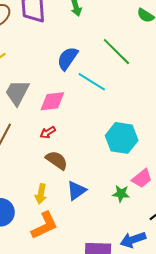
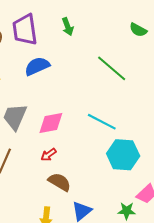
blue semicircle: (68, 58) -> (37, 66), moved, turned 35
cyan line: (92, 82) -> (102, 122), moved

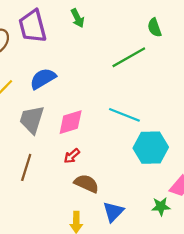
green semicircle: (138, 30) -> (154, 28), moved, turned 48
blue semicircle: (37, 66) -> (43, 79), moved
green line: (112, 68) -> (129, 57), turned -64

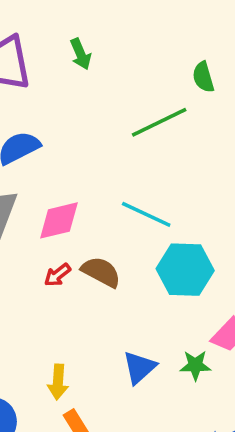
brown semicircle: (86, 184) -> (101, 272), moved
blue triangle: (113, 212) -> (139, 367), moved

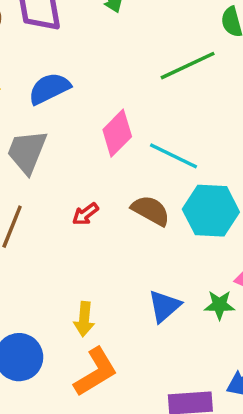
pink diamond: (59, 220) -> (117, 133), moved, turned -33
brown semicircle: (101, 272) -> (151, 211), moved

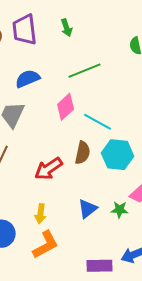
green line: (188, 66) -> (85, 71), moved
brown semicircle: (151, 211) -> (83, 153), turned 70
red arrow: (85, 214) -> (49, 169), moved, size x1.8

